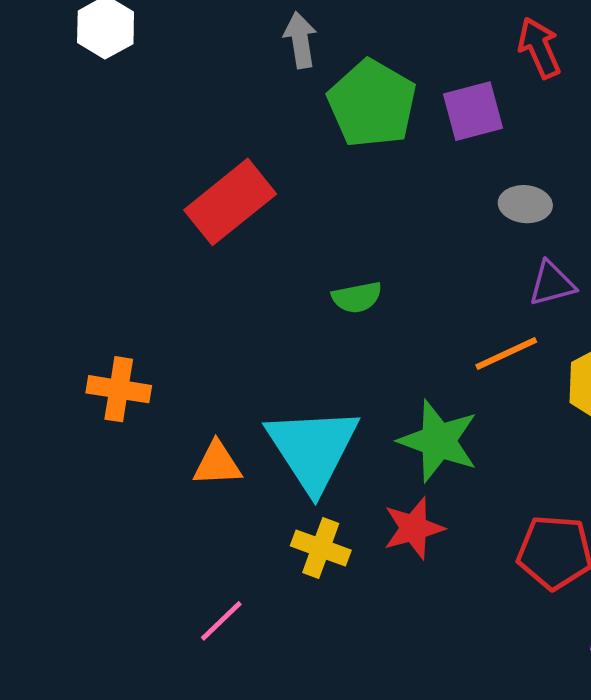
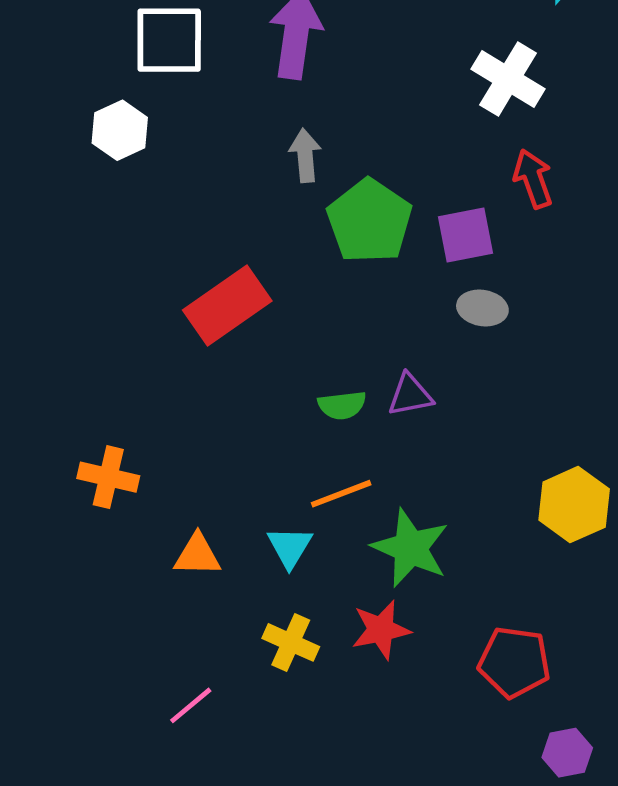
gray ellipse: (525, 204) -> (482, 308), moved
purple triangle: (552, 284) -> (410, 395), moved
orange line: (506, 354) -> (341, 494), moved
cyan triangle: (313, 449) -> (290, 547), size x0.5

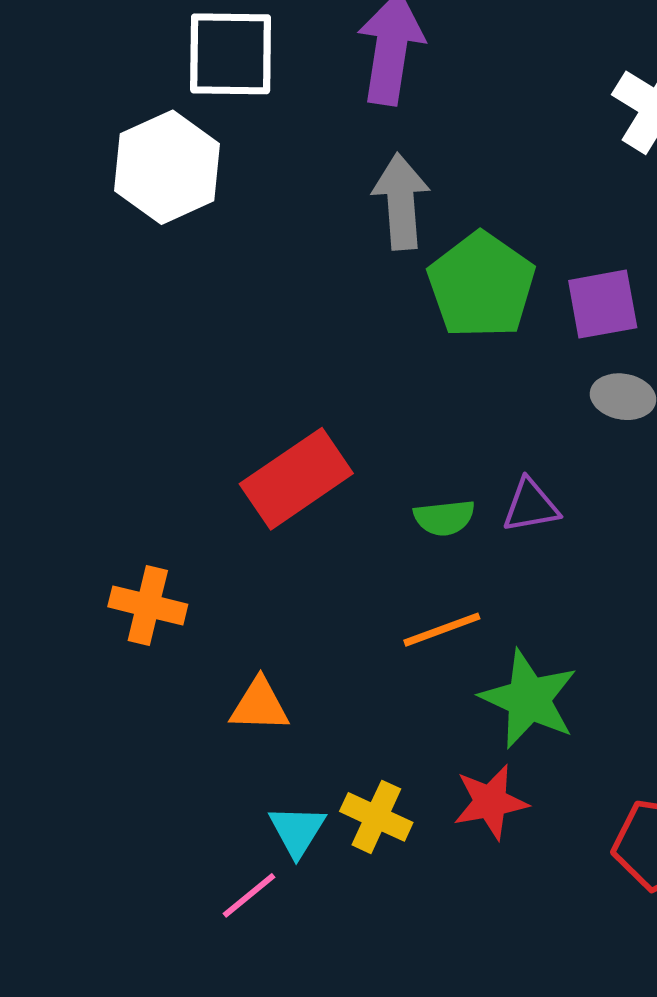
white hexagon: (120, 130) -> (167, 167), size x1.5
gray arrow: (305, 155) -> (401, 202), size x1.4
red rectangle: (227, 306) -> (296, 479), moved
cyan triangle: (290, 547) -> (297, 831), moved

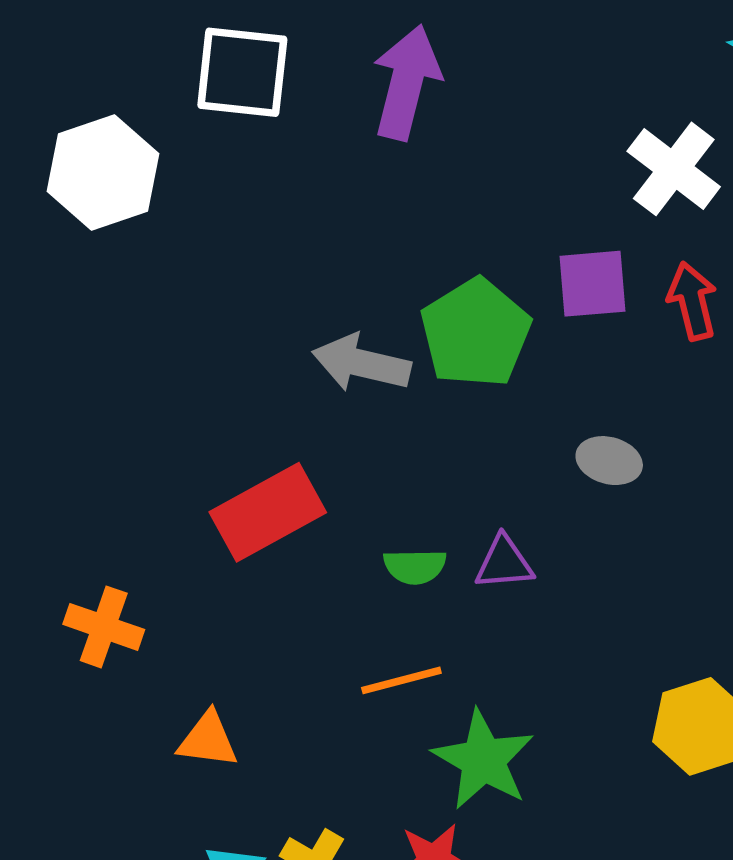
white hexagon: (167, 167) -> (103, 172), moved
gray arrow: (401, 202) -> (361, 363), moved, turned -78
purple square: (603, 304) -> (593, 284), moved

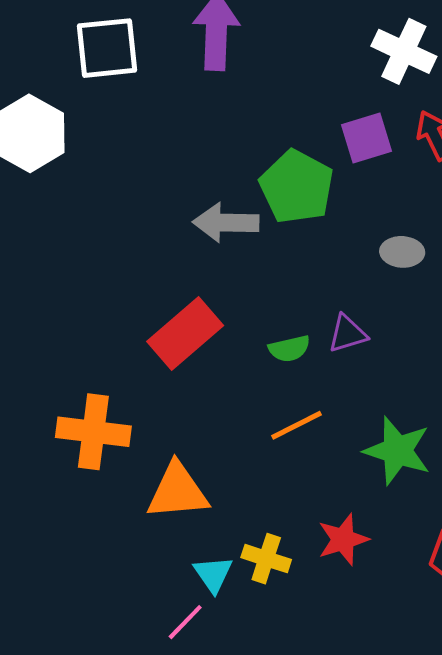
orange cross: (104, 627) -> (93, 432), size x1.4
orange triangle: (208, 740) -> (178, 491), size x1.5
green star: (483, 760) -> (397, 451), moved

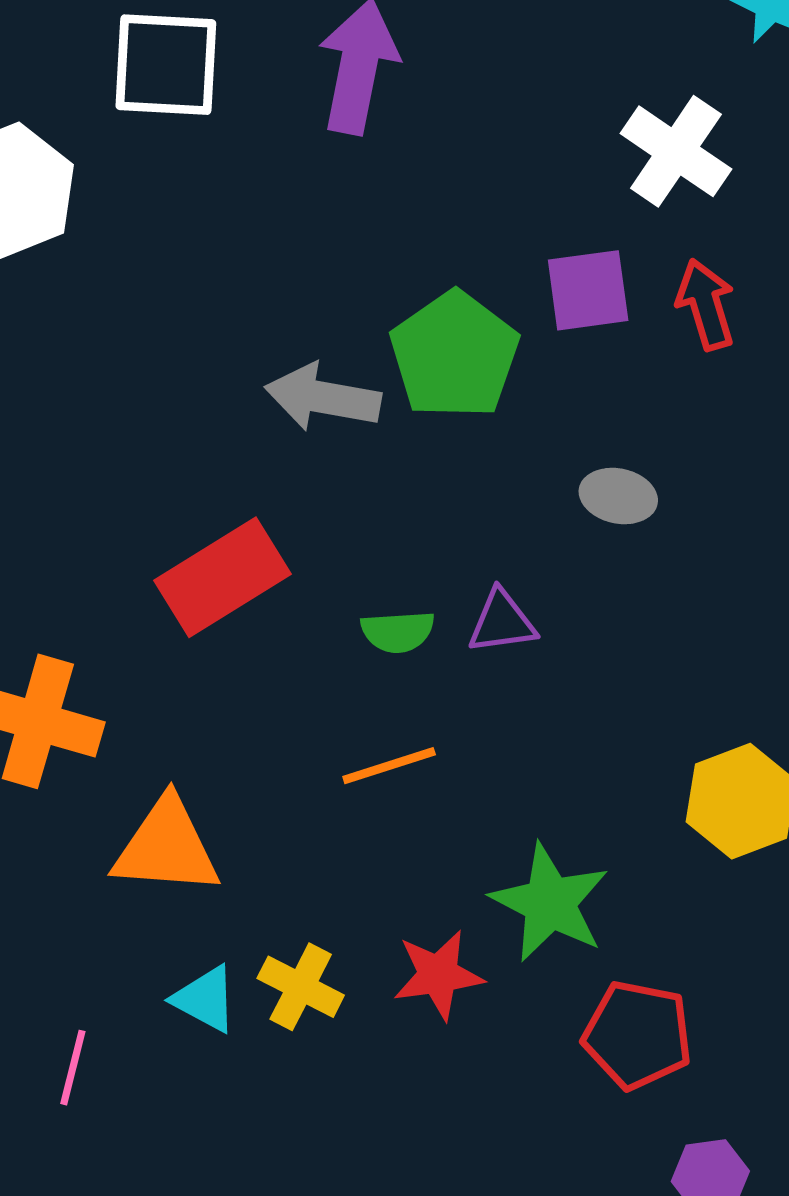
green star: (397, 451) -> (550, 903), moved
cyan triangle: (213, 574) -> (205, 999), turned -36
pink line: (185, 622) -> (73, 1068), moved, turned -39

